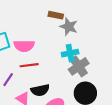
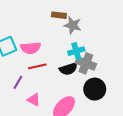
gray cross: (79, 66) -> (86, 63), turned -30
black semicircle: (40, 90) -> (68, 69), moved

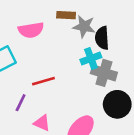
pink semicircle: (31, 48) -> (31, 30), moved
black semicircle: (68, 69) -> (102, 38), moved, turned 108

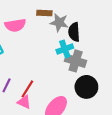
red line: (43, 81) -> (27, 89), moved, turned -42

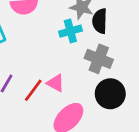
cyan cross: (65, 49) -> (70, 31), moved
pink triangle: (24, 102) -> (56, 83), moved

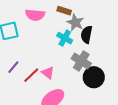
cyan cross: (70, 31) -> (65, 38), turned 35
black circle: (110, 94) -> (94, 77), moved

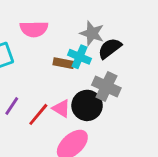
brown rectangle: (64, 11) -> (64, 63), moved
black semicircle: (87, 35) -> (110, 48), turned 48
black circle: (94, 77) -> (87, 105), moved

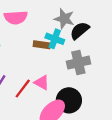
gray cross: (106, 87) -> (78, 63), turned -35
black circle: (87, 105) -> (69, 100), moved

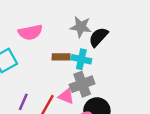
cyan cross: (55, 39) -> (81, 59), moved
gray cross: (78, 63) -> (82, 84), moved

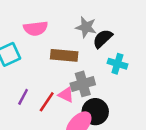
brown rectangle: (61, 57) -> (64, 55), size x1.5
cyan cross: (81, 59) -> (117, 64), moved

